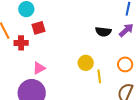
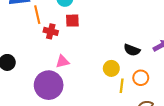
black semicircle: (103, 32) -> (132, 50), moved
orange circle: (125, 64) -> (141, 78), moved

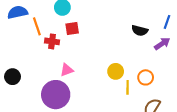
black semicircle: (132, 50) -> (140, 31), moved

